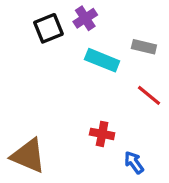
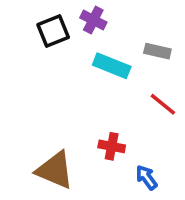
purple cross: (85, 18) -> (93, 20), turned -30
brown triangle: (28, 156) -> (55, 170), moved

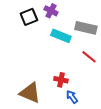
gray rectangle: (157, 51) -> (86, 28), size x1.5
blue arrow: (146, 177) -> (72, 97), moved

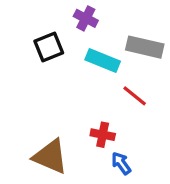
black square: (29, 17) -> (49, 47), moved
red line: (89, 57) -> (135, 96), moved

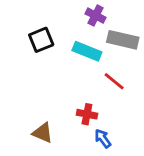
purple cross: (86, 18) -> (96, 16), moved
brown triangle: (50, 157) -> (43, 133), size x0.7

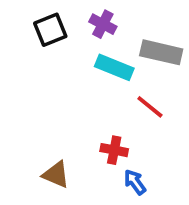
purple cross: (96, 16) -> (103, 24), moved
black square: (41, 40) -> (50, 30), moved

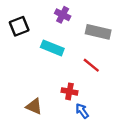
black square: (50, 30) -> (19, 26), moved
cyan rectangle: (114, 67) -> (52, 48), moved

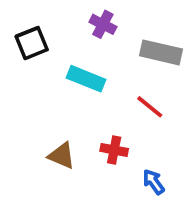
brown triangle: (34, 106) -> (62, 156), moved
blue arrow: (82, 111) -> (154, 182), moved

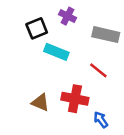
black square: (32, 43) -> (37, 28), moved
red cross: (114, 150) -> (75, 99), size x1.5

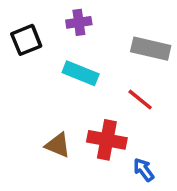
purple cross: (68, 16) -> (79, 22), moved, turned -35
black square: (37, 28) -> (26, 40), moved

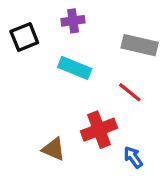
red cross: (107, 140) -> (99, 130), turned -32
brown triangle: (58, 145) -> (54, 149), moved

